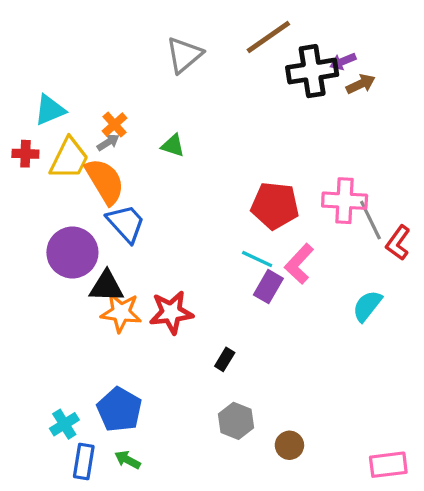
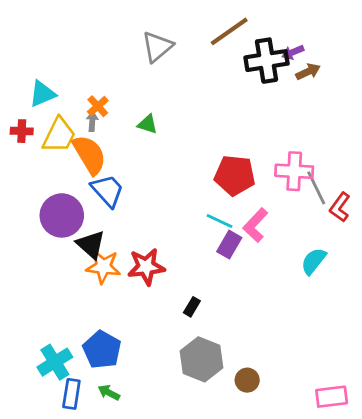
gray arrow: (108, 142) -> (92, 121), turned -54
black triangle: (106, 287) -> (91, 245), turned 40
gray hexagon: (236, 421) -> (202, 359), size x1.4
cyan cross: (64, 424) -> (55, 362), size x1.4

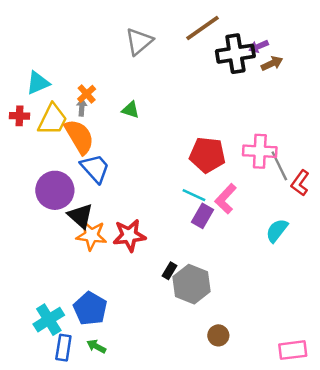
gray hexagon: (202, 359) -> (191, 284), moved

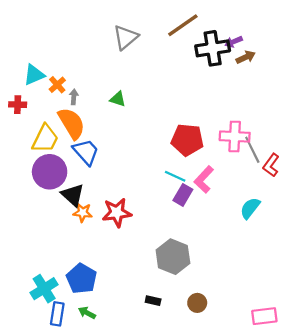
orange cross: (87, 94) -> (57, 85), moved
yellow trapezoid: (52, 120) -> (45, 139), moved
orange star: (91, 235) -> (83, 213), size x0.7
black rectangle: (170, 271) -> (153, 301), moved, turned 72

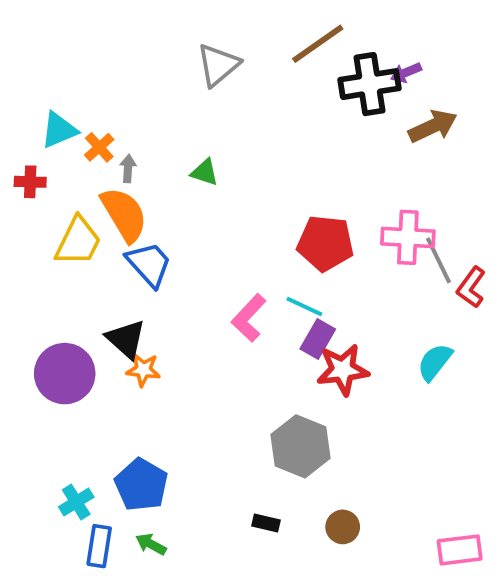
brown arrow: (246, 57) -> (433, 126), moved, size x1.4
purple circle: (50, 172) -> (65, 374), moved
pink L-shape: (204, 179) -> (249, 318), moved
red star: (117, 213) -> (343, 370), moved
cyan cross: (44, 289) -> (76, 502), size x0.7

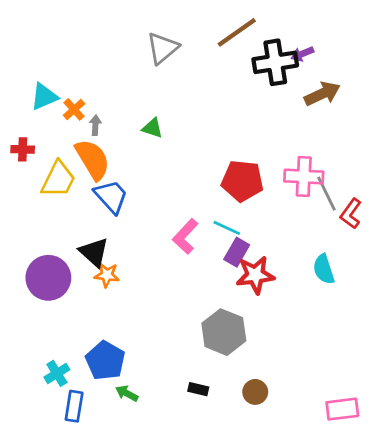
red cross: (30, 182) -> (23, 149), moved
cyan semicircle: (435, 362) -> (324, 269), turned -56
green arrow: (151, 544) -> (127, 393), moved

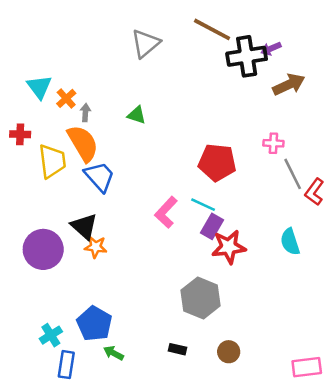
brown line: (237, 32) -> (212, 29), turned 63
cyan triangle: (44, 97) -> (39, 87), turned -44
pink cross: (304, 177) -> (273, 143), moved, size x0.6
yellow trapezoid: (58, 179) -> (52, 161), turned -33

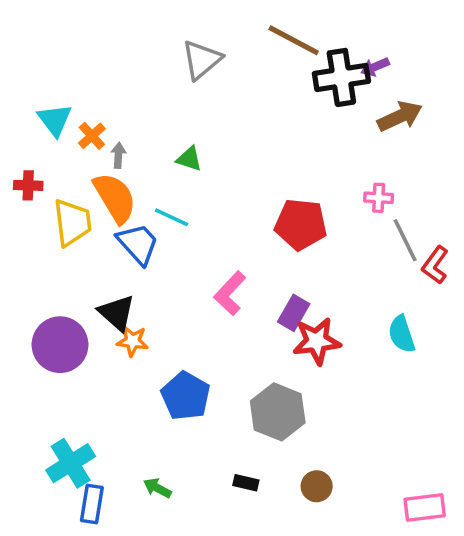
cyan line: (203, 205) -> (172, 217), moved
blue pentagon: (94, 324) -> (186, 396), moved
cyan cross: (51, 335) -> (71, 463), size x1.5

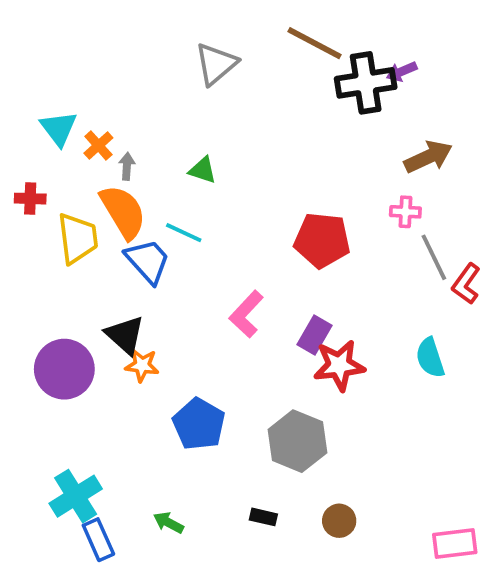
brown arrow: (400, 116) -> (428, 157), moved
blue rectangle: (92, 504) -> (98, 540), turned -33

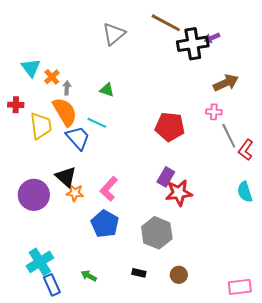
pink L-shape: (246, 314) -> (109, 189), moved
cyan semicircle: (430, 358) -> (245, 192), moved

